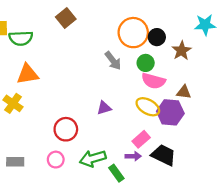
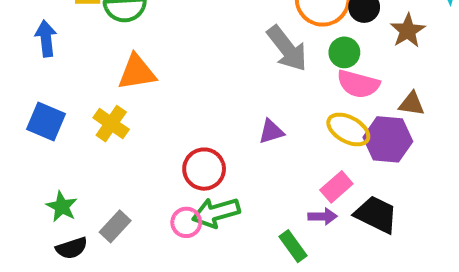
gray arrow: (113, 61) -> (287, 48), size x1.4
green arrow: (93, 158) -> (216, 213), moved
gray rectangle: (15, 162) -> (115, 226), turned -48

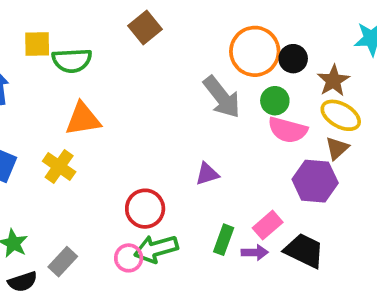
brown triangle: (412, 104) -> (337, 148), turned -50
yellow ellipse: (348, 129) -> (341, 115), moved
green rectangle: (293, 246) -> (224, 240), moved, turned 56

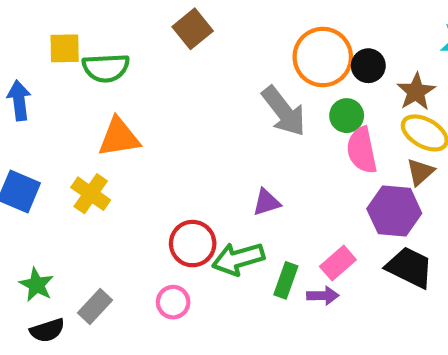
pink semicircle: (288, 130) -> (362, 150), turned 63
green arrow: (156, 249) -> (238, 259), moved
black trapezoid: (304, 251) -> (410, 267), moved

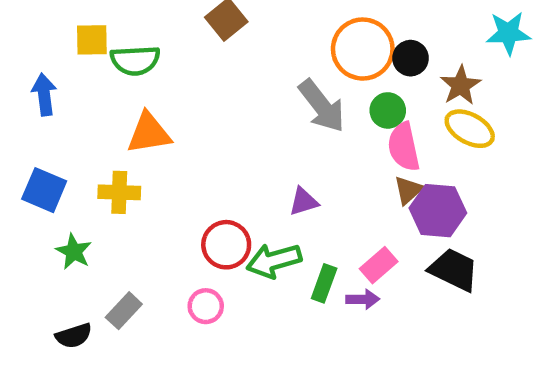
brown triangle: (420, 172) -> (408, 190), moved
yellow cross: (91, 194) -> (119, 192), turned -33
green star: (36, 285) -> (74, 252), moved

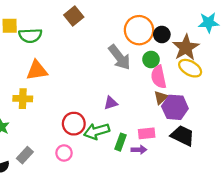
brown star: (461, 85) -> (186, 48), size x1.4
pink rectangle: (379, 265) -> (147, 133), turned 35

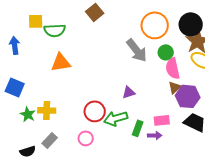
black circle: (162, 34) -> (191, 24), moved, size x1.5
yellow cross: (23, 99) -> (47, 110), moved

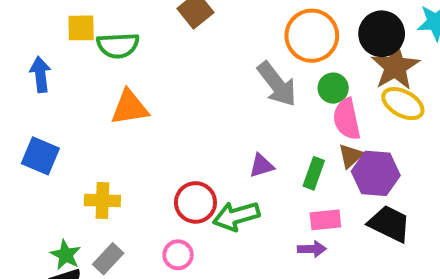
green star: (28, 114) -> (66, 255), moved
green rectangle: (138, 128) -> (314, 173), moved

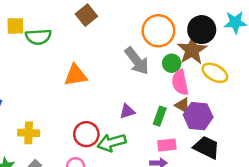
brown star: (395, 67) -> (192, 50), moved
orange triangle: (130, 107) -> (76, 75), moved
brown triangle: (351, 156) -> (182, 105), turned -49

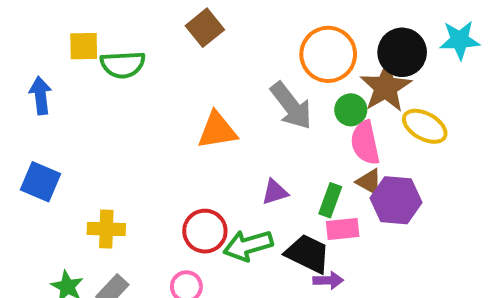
orange triangle: (76, 75) -> (217, 130), moved
pink rectangle: (167, 145) -> (343, 229), moved
black trapezoid: (207, 147) -> (308, 254), moved

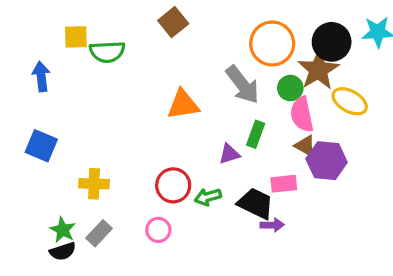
green rectangle: (330, 200) -> (256, 134), moved
green arrow: (248, 245) -> (208, 197), size x0.7

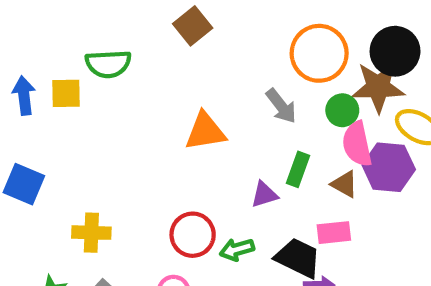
yellow square: (76, 37) -> (66, 93), moved
brown star: (318, 70) -> (378, 87), turned 30
gray arrow: (242, 85) -> (281, 106), size x0.7
brown triangle: (305, 146) -> (344, 184), moved
purple hexagon: (327, 161) -> (389, 167), moved

